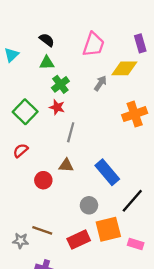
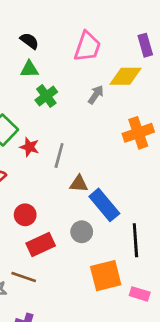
red star: (57, 107) -> (29, 147), moved
brown triangle: (66, 165) -> (79, 184), moved
black line: (132, 201) -> (135, 240), turned -45
gray circle: (89, 205) -> (82, 232), moved
red rectangle: (79, 240) -> (41, 244), moved

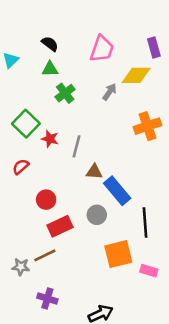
brown line: (24, 277) -> (45, 255), turned -45

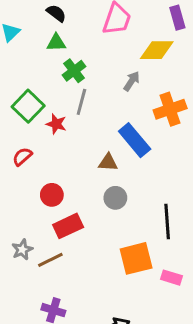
gray arrow: (109, 92) -> (132, 81), moved
gray line: (77, 146) -> (81, 102), moved
blue rectangle: (117, 191) -> (135, 140), moved
gray circle: (97, 215) -> (115, 198), moved
gray star: (21, 267) -> (22, 250), moved, turned -30

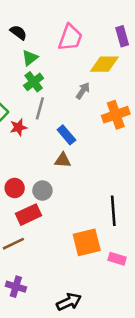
green triangle: (56, 43) -> (30, 58), moved, turned -36
red star: (56, 124) -> (18, 127), turned -30
blue rectangle: (135, 140) -> (66, 135), moved, size x0.7
gray circle: (115, 198) -> (42, 191), moved

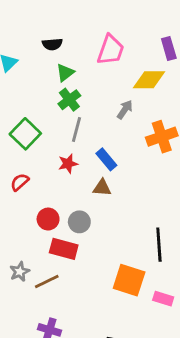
black semicircle: (18, 32) -> (52, 44), turned 138
red star: (18, 127) -> (68, 164), moved
red rectangle: (29, 215) -> (64, 249), turned 40
orange square: (87, 242) -> (129, 280), turned 32

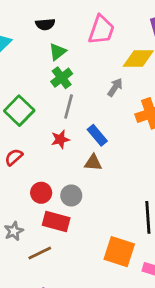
gray star: (20, 272) -> (14, 231), moved

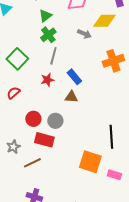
gray arrow: (115, 87) -> (84, 34), moved, turned 80

